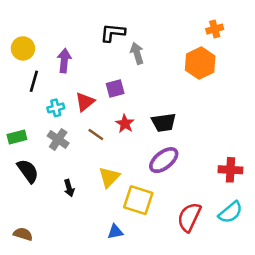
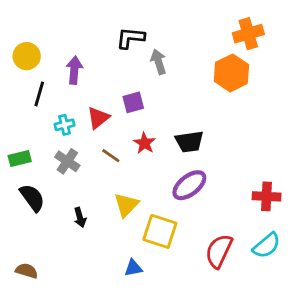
orange cross: (215, 29) -> (248, 34), size x1.5

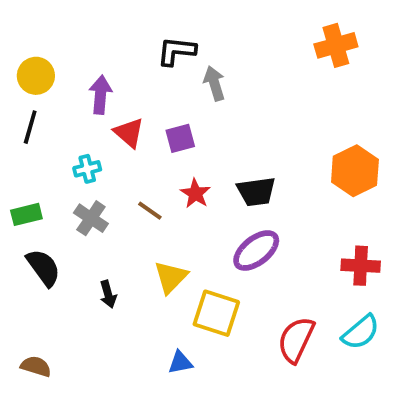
orange hexagon: (231, 73) -> (355, 171), moved
black line: (39, 94) -> (30, 127), moved
red triangle: (98, 118) -> (129, 133), moved, turned -40

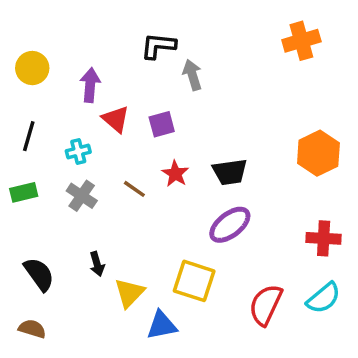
black line: (30, 127) -> (29, 136), moved
black semicircle: (43, 268) -> (39, 274), moved
yellow triangle: (171, 277) -> (129, 293), moved
blue triangle: (180, 363) -> (162, 325), size x1.4

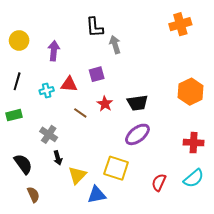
black L-shape: (158, 46) -> (95, 27), turned -100
red triangle: (116, 119) -> (69, 84), moved, turned -36
gray cross: (82, 196) -> (49, 134), moved
red semicircle: (266, 305) -> (159, 182), size x0.7
brown semicircle: (32, 329) -> (33, 195), moved, turned 49

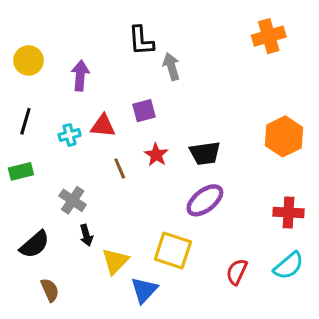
brown line: (80, 113) -> (120, 168), turned 32
black semicircle: (23, 164) -> (35, 244), turned 85
blue triangle: (97, 195) -> (144, 290), turned -36

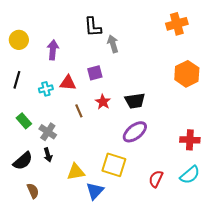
orange hexagon: (284, 136) -> (187, 74), moved
green rectangle: (21, 171) -> (24, 121), moved, turned 63
black arrow: (86, 235) -> (48, 155), moved
yellow triangle: (115, 261) -> (76, 172), turned 36

